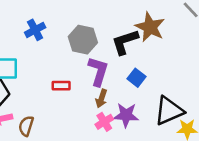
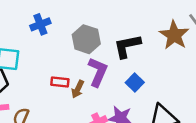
brown star: (150, 27) -> (174, 35), moved
brown arrow: (101, 98) -> (78, 89), moved

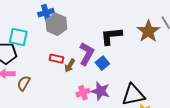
gray hexagon: (86, 39) -> (56, 24), moved
blue square: (135, 83) -> (102, 63), moved

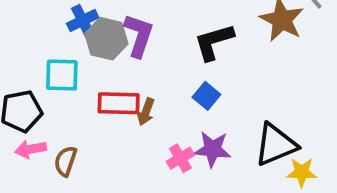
cyan square: (18, 37) -> (62, 75), moved
purple L-shape: (87, 54) -> (139, 35), moved
red rectangle: (57, 59) -> (119, 103), size x1.5

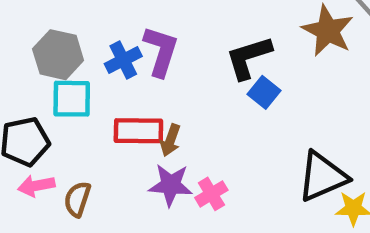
blue cross: (83, 21) -> (123, 60), moved
gray hexagon: (106, 39) -> (58, 55), moved
blue square: (206, 96) -> (264, 92), moved
purple star: (213, 149) -> (171, 185), moved

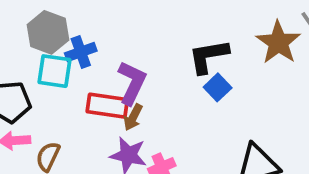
purple L-shape: (161, 51) -> (132, 83), moved
blue cross: (123, 60) -> (81, 52), moved

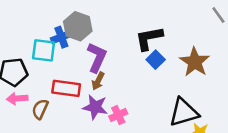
gray hexagon: (48, 32) -> (78, 26), moved
brown star: (278, 42) -> (195, 62), moved
red rectangle: (107, 106) -> (66, 88), moved

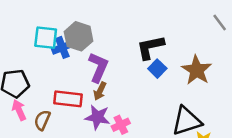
cyan square: (44, 50) -> (46, 38), moved
pink arrow: (17, 99) -> (19, 110), turned 72

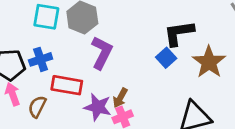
blue cross: (62, 47) -> (41, 59), moved
black L-shape: (150, 47) -> (179, 33), moved
brown arrow: (100, 91) -> (120, 98), moved

